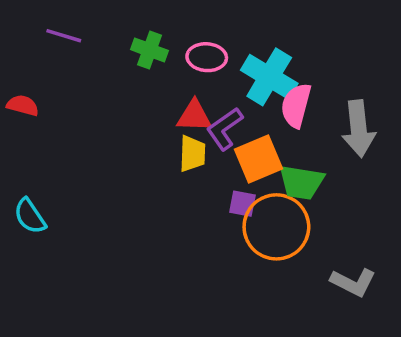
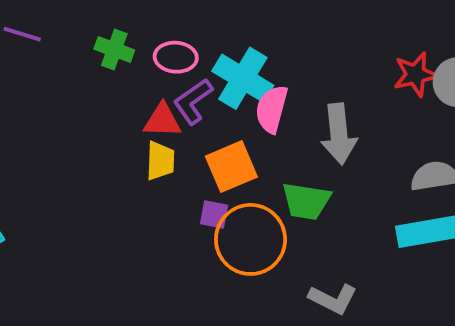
purple L-shape: (225, 129) -> (193, 101), moved
green trapezoid: (301, 182) -> (306, 201), moved

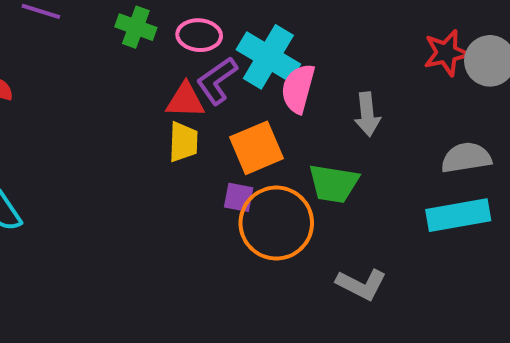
gray arrow: (339, 134) -> (367, 114), size x0.7

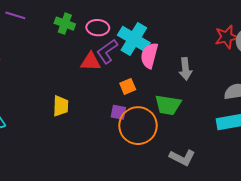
yellow trapezoid: (183, 142) -> (61, 106), moved
orange square: (257, 148) -> (128, 86), size x0.6

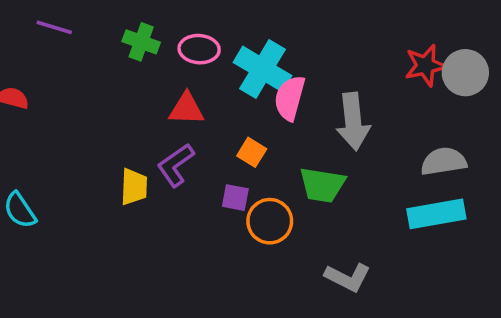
purple L-shape: (107, 51) -> (176, 165), moved
gray arrow: (185, 69) -> (353, 122), size x1.4
orange square: (128, 86) -> (252, 152), turned -35
orange circle: (138, 126) -> (270, 221), size x0.7

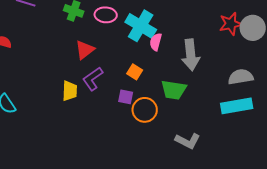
pink semicircle: (290, 98) -> (156, 42), size x0.7
red triangle: (186, 109) -> (85, 50), moved, turned -40

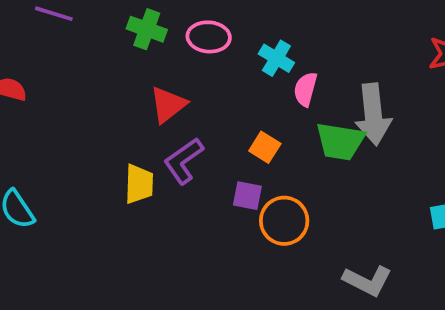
cyan cross: (141, 26) -> (276, 58), size x0.6
green trapezoid: (174, 90) -> (340, 141), moved

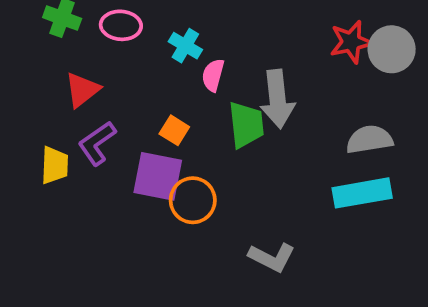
green trapezoid: (340, 141) -> (246, 125), turned -105
purple square: (247, 196) -> (158, 176), size x1.8

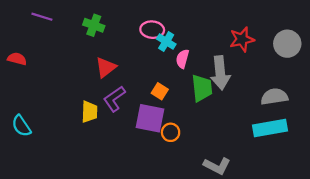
pink ellipse: (121, 25) -> (152, 30), moved
red star: (351, 42) -> (242, 39), moved
orange circle: (193, 200) -> (171, 132), size x0.7

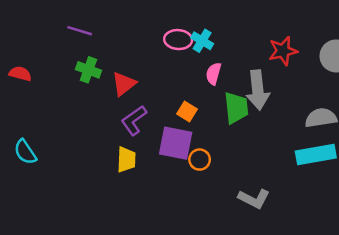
purple line: (42, 17) -> (80, 31), moved
green cross: (94, 25) -> (88, 70), moved
cyan cross: (166, 42) -> (202, 41), moved
yellow trapezoid: (89, 112) -> (126, 160), moved

